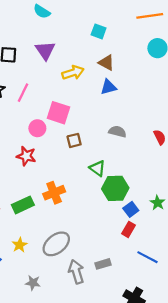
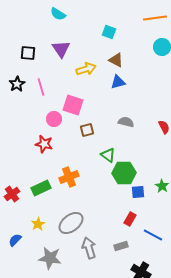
pink line: (23, 93) -> (41, 87), turned -42
blue square: (131, 209) -> (138, 192), turned 32
red rectangle: (129, 229) -> (130, 219), moved
gray rectangle: (103, 264) -> (121, 246), moved
gray star: (33, 283) -> (50, 258), size x1.6

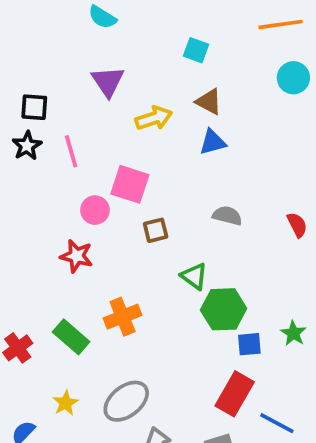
black square: (28, 53) -> (34, 107), moved
green rectangle: (41, 188) -> (71, 337), turned 66
red rectangle: (130, 219) -> (235, 394), size x1.6

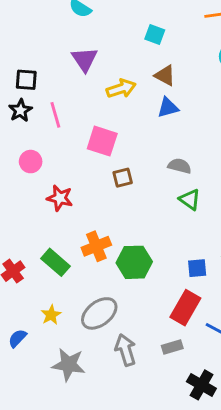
pink circle: (95, 210) -> (31, 162), moved
green triangle: (194, 276) -> (190, 200), moved
green hexagon: (224, 309) -> (134, 262), moved

